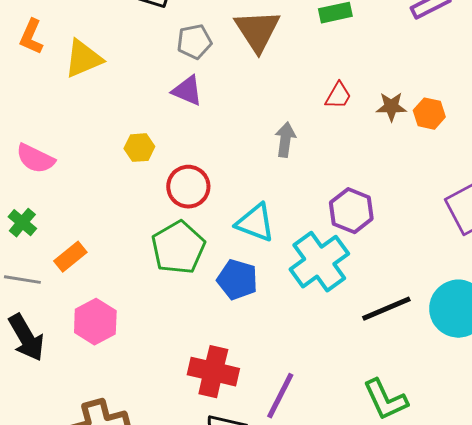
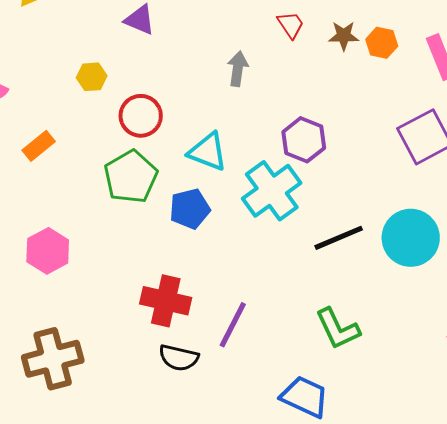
red trapezoid: (338, 96) -> (291, 25), turned -64
orange rectangle: (70, 257) -> (39, 146), moved
blue pentagon: (237, 280) -> (190, 209), turned -30

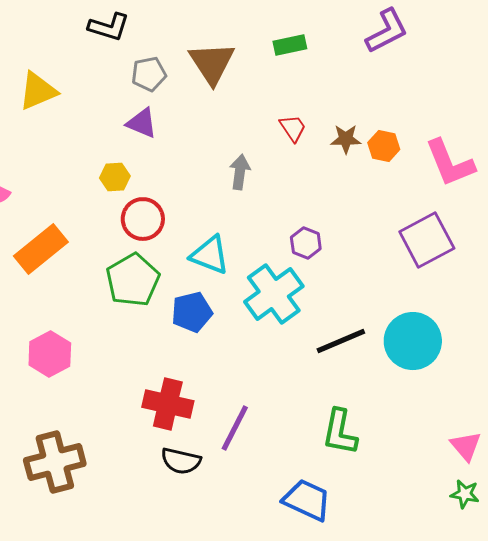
yellow hexagon: (92, 77) -> (115, 177), moved
purple hexagon: (304, 140) -> (306, 243), size x0.7
orange rectangle: (39, 146) -> (41, 249), size x1.6
green L-shape: (338, 329) -> (340, 432), turned 36

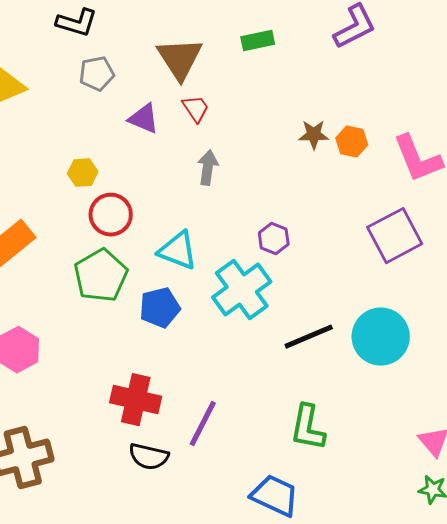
gray pentagon: (149, 74) -> (97, 74), moved
purple triangle: (142, 123) -> (144, 119), moved
red trapezoid: (293, 128) -> (196, 109), moved

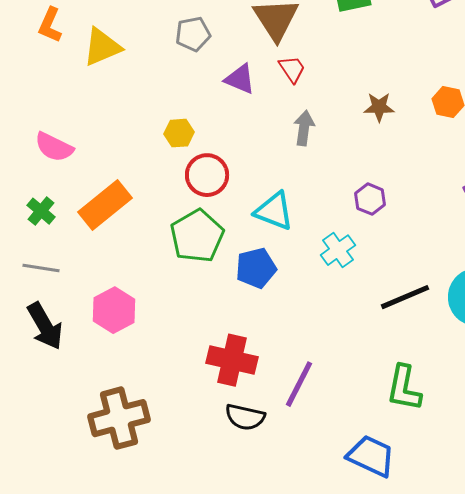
brown star: (314, 135) -> (379, 107), moved
cyan cross: (242, 290) -> (338, 250), size x0.6

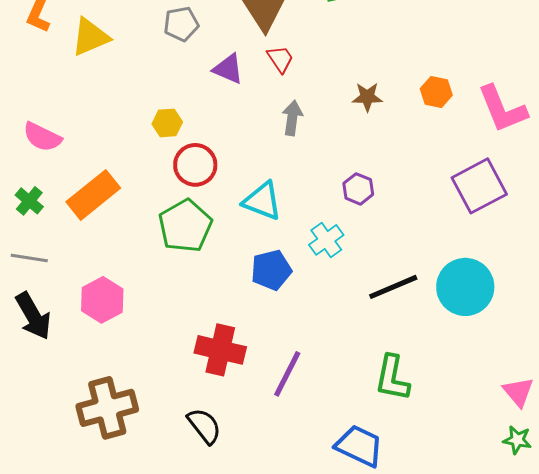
blue pentagon: (256, 268) -> (271, 270), moved
black semicircle: (245, 417) -> (204, 426), moved, turned -141

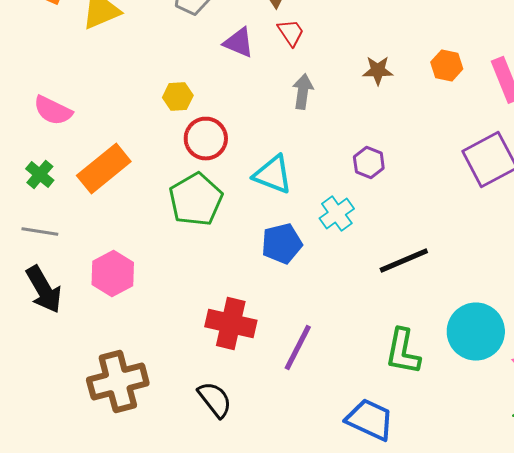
cyan circle: (465, 287) -> (476, 332), moved

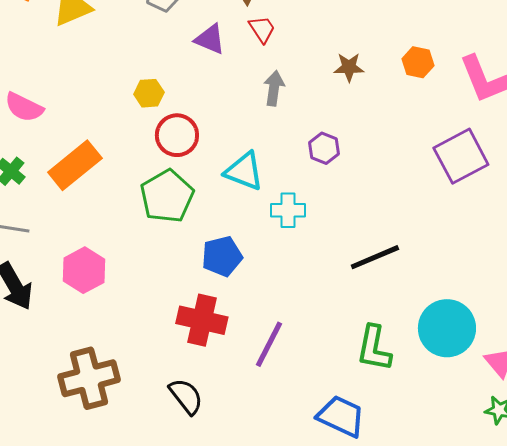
purple hexagon: (369, 162) -> (324, 148), moved
cyan cross: (337, 214) -> (288, 210), moved, turned 36
blue pentagon: (282, 244) -> (222, 256), moved

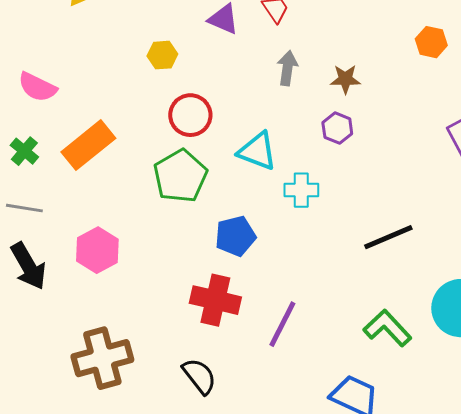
brown star: (349, 67) -> (345, 79), moved
yellow hexagon: (149, 93) -> (162, 55), moved
green L-shape: (374, 348) -> (387, 328), turned 126

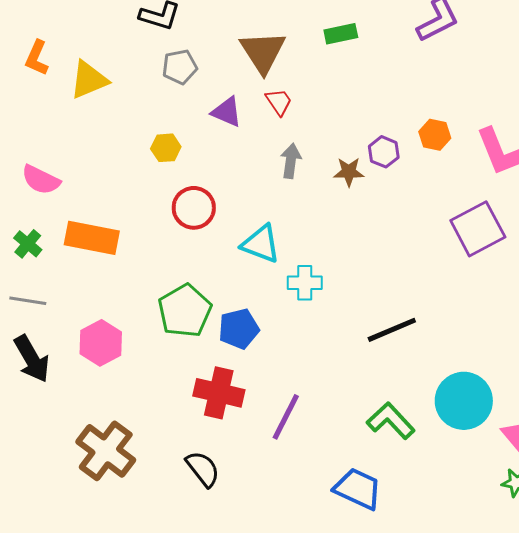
purple hexagon: (337, 128) -> (384, 152), moved
orange rectangle: (88, 145) -> (92, 238), turned 50
green pentagon: (180, 176) -> (185, 311), moved
brown cross: (102, 358) -> (106, 451), turned -38

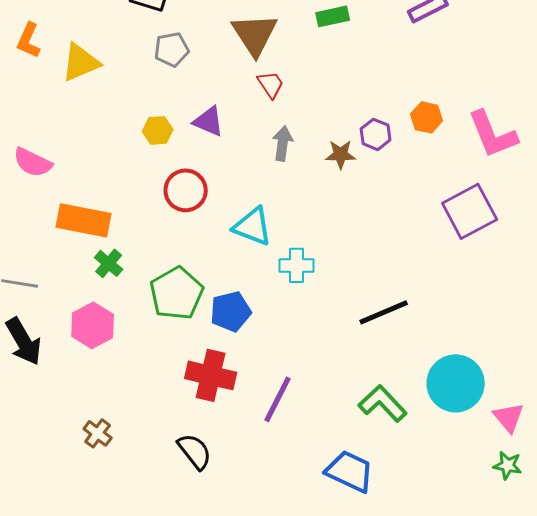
purple triangle: (227, 112) -> (209, 121), moved
green cross: (28, 244) -> (109, 263), moved
brown cross: (106, 451) -> (98, 433), size x0.5

